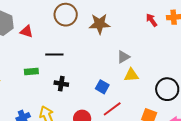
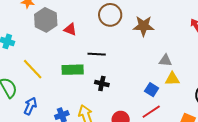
gray triangle: (123, 57) -> (165, 60), turned 32
green rectangle: (31, 71) -> (73, 70), size x1.5
blue square: (102, 87) -> (152, 90), moved

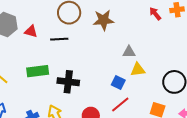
black line: (97, 54) -> (59, 39), moved
black cross: (102, 84) -> (68, 82), size x1.5

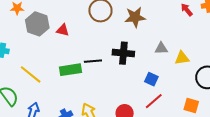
black line: (59, 39) -> (93, 61), moved
yellow triangle: (138, 70) -> (182, 58), moved
black cross: (68, 82) -> (123, 53), moved

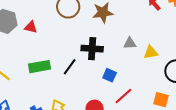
black line: (93, 61) -> (70, 67), moved, turned -48
blue square: (151, 79) -> (110, 75), moved

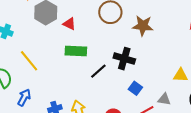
gray triangle: (130, 43) -> (164, 99), moved
green rectangle: (39, 67) -> (76, 51), moved

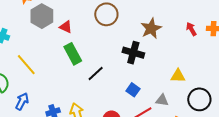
brown star: (143, 26) -> (151, 28), moved, turned -30
green rectangle: (76, 51) -> (73, 54), turned 60
black cross: (124, 59) -> (133, 53), moved

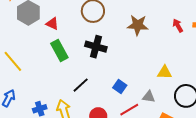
brown star: (151, 28) -> (138, 25), turned 30
black cross: (133, 53) -> (96, 47), moved
black line: (96, 74) -> (81, 85), moved

